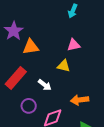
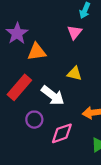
pink triangle: (74, 45) -> (74, 32), moved, turned -40
white arrow: (45, 85) -> (53, 95), size x1.5

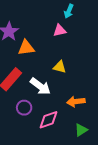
pink triangle: (74, 32) -> (60, 30), turned 40

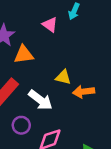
pink triangle: (60, 30) -> (50, 25), moved, turned 48
orange arrow: (76, 102) -> (84, 92), moved

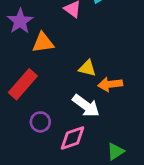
white arrow: (40, 100) -> (86, 106), moved

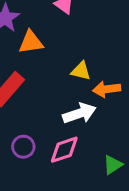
white arrow: (86, 106) -> (79, 113), turned -56
purple circle: (40, 122) -> (23, 147), moved

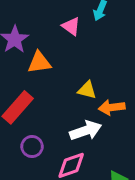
purple circle: (23, 147) -> (32, 147), moved

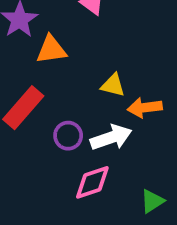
purple circle: (32, 147) -> (68, 136), moved

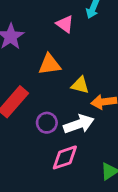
orange triangle: (51, 50) -> (50, 64), moved

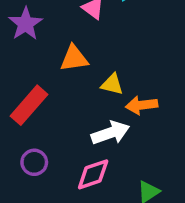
purple circle: (47, 123) -> (34, 162), moved

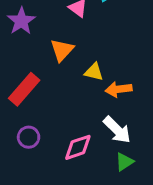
orange triangle: (74, 58) -> (62, 50), turned -40
white arrow: (110, 133) -> (117, 130), moved, turned 64

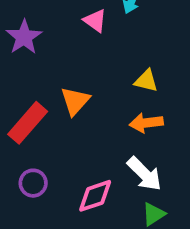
orange triangle: (62, 50) -> (75, 101), moved
yellow triangle: (94, 72) -> (146, 81), moved

